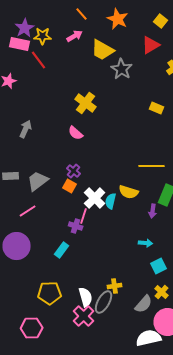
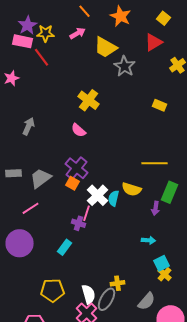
purple cross: (74, 171) -> (76, 168), size x1.6
yellow cross: (162, 292) -> (164, 274), moved

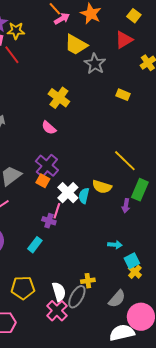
pink arrow: (78, 33) -> (62, 19), moved
yellow rectangle: (160, 105) -> (123, 95), moved
yellow line: (154, 163) -> (125, 161), turned 45
cyan arrow: (148, 240) -> (115, 245), moved

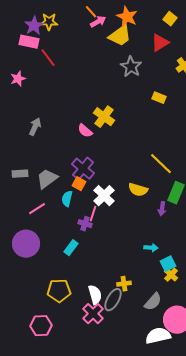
yellow star: (16, 31) -> (49, 22), moved
yellow trapezoid: (76, 45) -> (120, 36), moved, turned -65
yellow cross: (59, 98) -> (104, 117), moved
cyan semicircle: (84, 196) -> (67, 199), moved

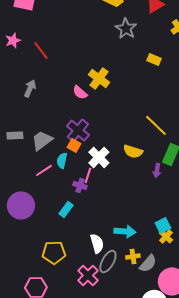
red line: (48, 58) -> (41, 50), moved
pink line: (37, 209) -> (44, 170), moved
cyan arrow: (151, 248) -> (125, 231), moved, size x1.5
yellow cross: (124, 284) -> (133, 256), moved
white semicircle: (95, 295) -> (97, 243), moved

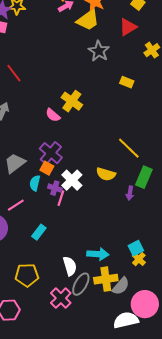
pink line: (44, 170) -> (16, 205), moved
purple cross: (80, 185) -> (55, 188), moved
yellow cross: (133, 256) -> (106, 279), size x1.6

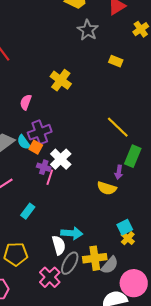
pink semicircle: (53, 115) -> (26, 102), moved, turned 70
purple cross: (51, 153) -> (40, 132), turned 30
yellow semicircle: (106, 174) -> (107, 188), moved
cyan semicircle: (35, 183) -> (24, 142), moved, turned -49
cyan arrow: (98, 254) -> (72, 233), moved

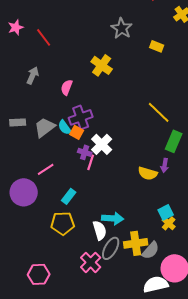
gray star: (88, 30) -> (122, 28), moved
purple arrow: (119, 172) -> (165, 165), moved
yellow pentagon: (16, 254) -> (63, 223), moved

